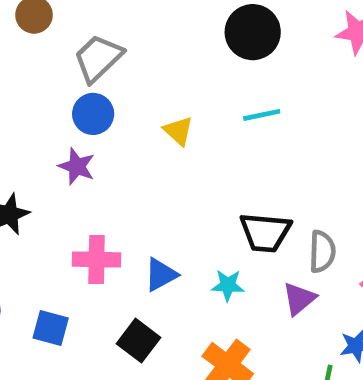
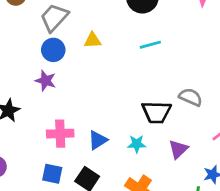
yellow triangle: (178, 131) -> (93, 40), moved, turned -42
gray semicircle: (322, 252) -> (191, 97), moved, turned -65
blue square: (51, 328) -> (52, 174), moved

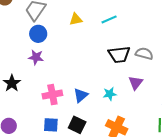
yellow triangle: (93, 40) -> (76, 19), moved
black trapezoid: (156, 112) -> (119, 54), moved
purple triangle: (178, 149) -> (136, 83), moved

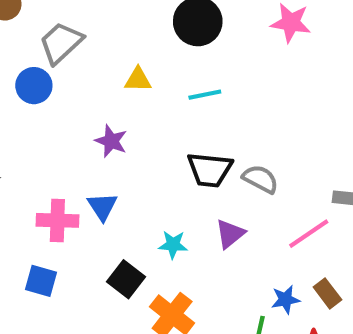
blue circle: (38, 34) -> (34, 86), moved
purple star: (36, 57) -> (111, 141), moved
blue triangle: (81, 95) -> (102, 206), moved, turned -35
black square: (77, 125) -> (126, 279), moved

